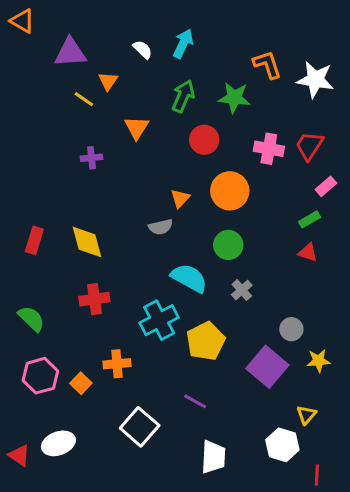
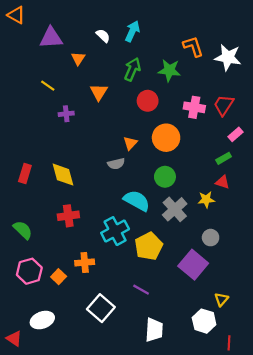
yellow line: (84, 99) -> (48, 86), moved
gray cross: (242, 290) -> (175, 209), size x1.6
yellow star: (318, 361) -> (206, 200), moved
red triangle: (19, 455) -> (14, 338), moved

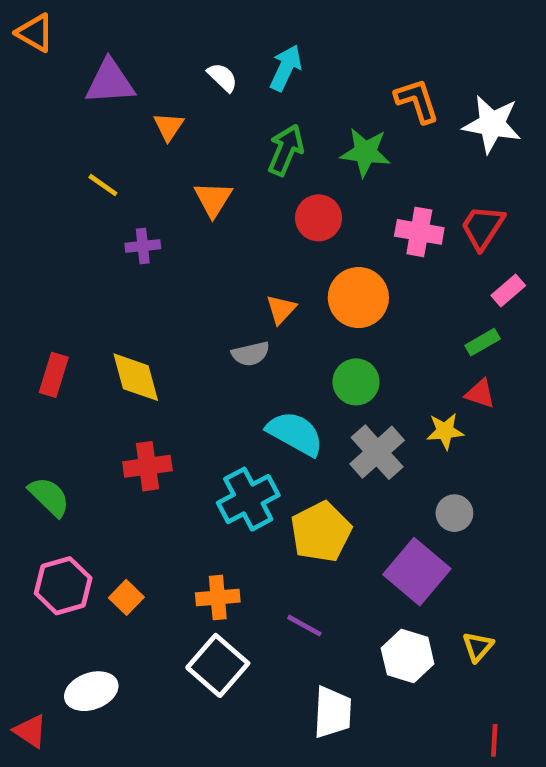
orange cross: (85, 262) -> (218, 597), moved
white hexagon: (204, 321) -> (408, 656), moved

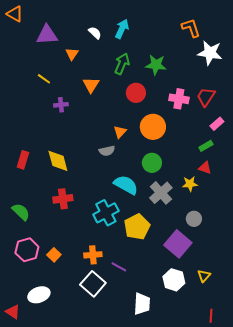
orange L-shape: (417, 101) -> (191, 28), moved
purple line: (304, 626) -> (119, 267), moved

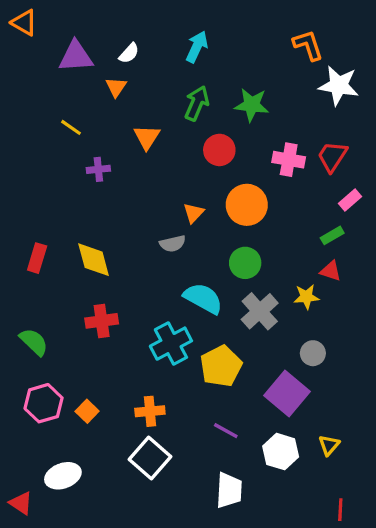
white semicircle: (95, 33) -> (129, 53), moved, turned 88
purple line: (119, 267) -> (226, 431), moved

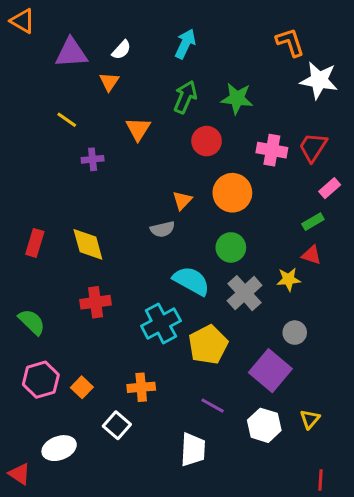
white square: (150, 458) -> (117, 425), moved, size x0.7
white trapezoid: (229, 490) -> (193, 450), moved

